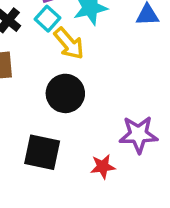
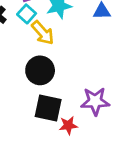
black square: (42, 152) -> (48, 108), moved

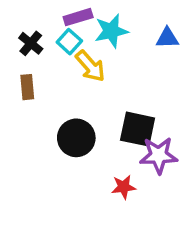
black circle: (40, 70) -> (76, 138), moved
black square: (48, 108) -> (138, 129), moved

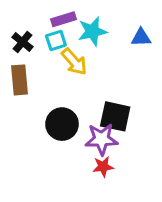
cyan square: (69, 42) -> (56, 40), turned 30
brown rectangle: (27, 87) -> (19, 80), size x1.4
purple star: (159, 155) -> (102, 139), moved

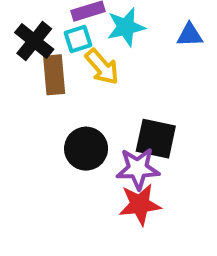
black cross: (22, 42) -> (34, 41), size x1.4
brown rectangle: (19, 80) -> (54, 75), moved
red star: (103, 167) -> (140, 204), size x1.5

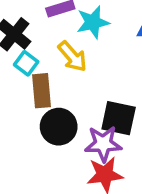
cyan square: (78, 39) -> (26, 63), moved, turned -35
brown rectangle: (54, 75) -> (42, 91), moved

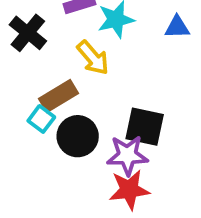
cyan square: (26, 63) -> (41, 119), moved
brown rectangle: (42, 91) -> (59, 96), turned 64

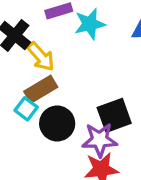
yellow arrow: (93, 58) -> (41, 57), moved
black square: (145, 127) -> (114, 115), turned -32

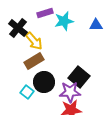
cyan square: (26, 109) -> (27, 92), moved
black square: (114, 115) -> (79, 77), turned -30

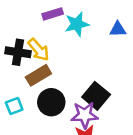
black cross: (18, 28) -> (18, 52), moved, turned -30
cyan square: (27, 92) -> (14, 106), moved, turned 32

